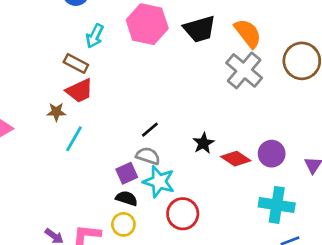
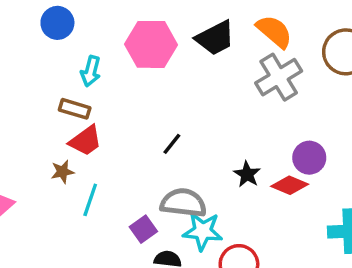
gray cross: (244, 70) -> (279, 77), turned 30
black line: (150, 130) -> (172, 144), moved
purple circle: (272, 154) -> (309, 158), moved
gray semicircle: (148, 156) -> (183, 203), size x1.5
purple square: (127, 173) -> (143, 229), moved

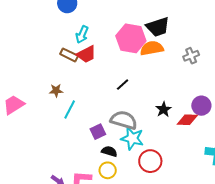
orange semicircle: (274, 32) -> (152, 48), moved, turned -60
pink hexagon: (151, 44) -> (131, 38), moved
gray cross: (279, 77) -> (191, 56), size x0.6
red trapezoid: (85, 141) -> (86, 54), moved
red diamond: (290, 185) -> (187, 120), turned -30

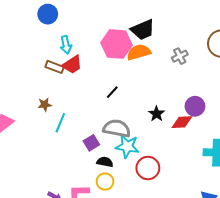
cyan arrow: (82, 35) -> (66, 45), turned -30

